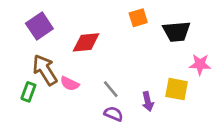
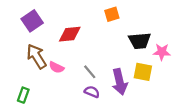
black trapezoid: (177, 31) -> (140, 41), moved
green rectangle: (28, 92) -> (23, 95), moved
purple arrow: (148, 101) -> (120, 82), size x1.6

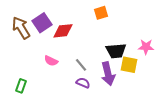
purple square: (32, 21) -> (42, 23), moved
black trapezoid: (140, 41) -> (116, 51), moved
brown arrow: (37, 56) -> (21, 28), moved

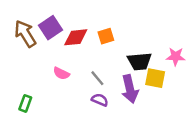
orange square: (101, 13) -> (106, 36), moved

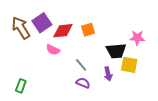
pink star: (176, 57) -> (137, 38), moved
pink semicircle: (61, 73) -> (53, 50), moved
purple arrow: (130, 89) -> (108, 74), size x0.6

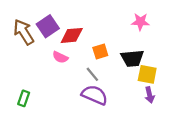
orange square: (88, 30) -> (100, 51), moved
pink star: (137, 38) -> (140, 22), moved
purple arrow: (108, 74) -> (150, 95), moved
purple semicircle: (83, 83) -> (95, 95), size x1.6

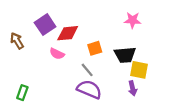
brown arrow: (24, 32) -> (17, 41), moved, size x0.7
purple arrow: (150, 95) -> (133, 88), moved

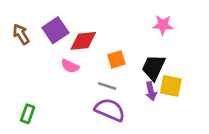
brown arrow: (17, 41) -> (21, 34), moved
black trapezoid: (125, 55) -> (154, 67), turned 120
gray line: (87, 70) -> (107, 86), turned -32
purple arrow: (133, 88) -> (151, 91), moved

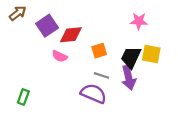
brown arrow: (21, 34) -> (18, 13), moved, turned 84
gray line: (107, 86) -> (101, 75), moved
yellow square: (171, 86) -> (151, 54), moved
purple arrow: (151, 91) -> (129, 78), size x1.5

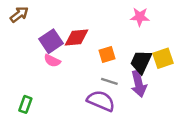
pink star: (139, 21) -> (140, 17), moved
purple square: (47, 26) -> (51, 41), moved
yellow square: (151, 54) -> (163, 58), turned -30
pink semicircle: (60, 56) -> (52, 61), moved

